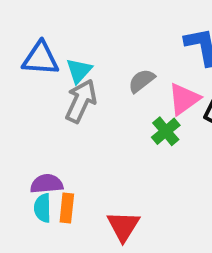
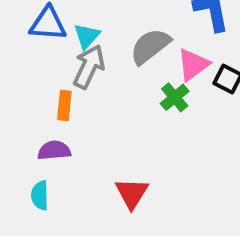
gray semicircle: (142, 81) -> (150, 46), size x1.5
cyan semicircle: (43, 208) -> (40, 195), moved
orange rectangle: (67, 208) -> (64, 105), moved

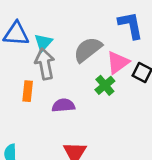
gray arrow: (89, 67) -> (45, 64), turned -36
purple semicircle: (54, 150) -> (63, 105), moved

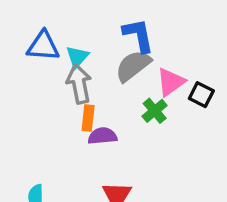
blue L-shape: (131, 25) -> (138, 35), moved
orange rectangle: (28, 91) -> (88, 118), moved

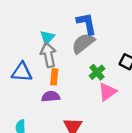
blue triangle: (43, 46) -> (22, 72), moved
pink triangle: (171, 82) -> (107, 92), moved
purple semicircle: (102, 136) -> (51, 96), moved

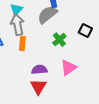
pink triangle: (107, 92) -> (68, 68), moved
purple semicircle: (51, 96) -> (39, 70), moved

